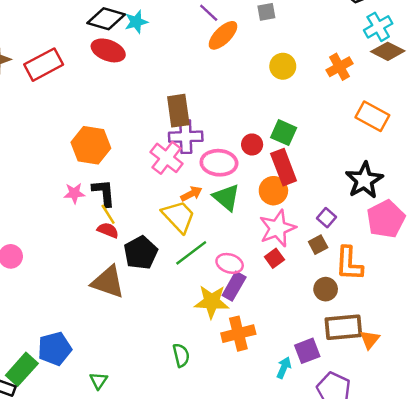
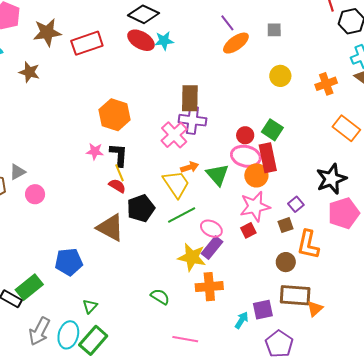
cyan star: (136, 22) -> (164, 41), moved
pink ellipse: (219, 163) -> (246, 156), moved
blue pentagon: (55, 349) -> (69, 262), moved
green semicircle: (181, 355) -> (160, 297), turned -54

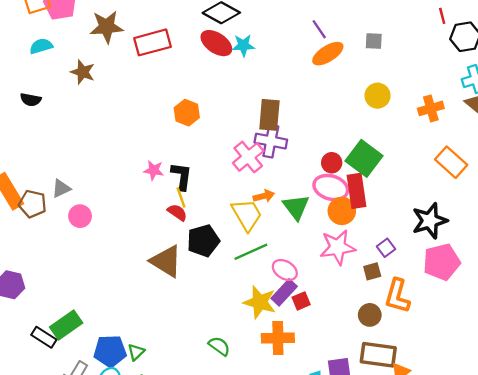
orange hexagon: (115, 115) -> (187, 113), moved, size x0.7
green square: (272, 130) -> (364, 158), size x1.4
red square: (248, 230) -> (301, 301), moved
blue pentagon: (69, 262) -> (110, 351), moved

